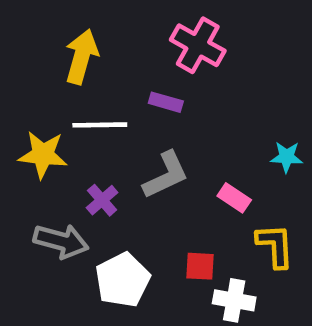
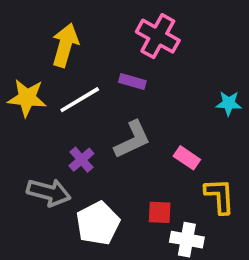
white line: (100, 125) -> (80, 100), turned -30
yellow star: (43, 155) -> (27, 98), moved
cyan star: (287, 157) -> (229, 103), moved

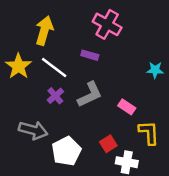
yellow star: (27, 98) -> (18, 66), turned 30
white line: (80, 100) -> (54, 67), turned 68
purple cross: (81, 160) -> (55, 96), moved
red square: (160, 212) -> (108, 144), turned -35

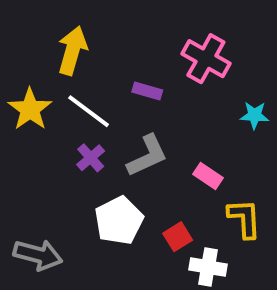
pink cross: (107, 24) -> (206, 59), moved
gray arrow: (33, 130) -> (38, 255), moved
white pentagon: (66, 151) -> (119, 220), moved

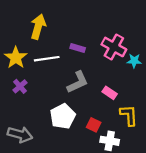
pink cross: (206, 59) -> (114, 47), moved
white line: (89, 111) -> (47, 59), turned -45
purple cross: (91, 158) -> (20, 86), moved
red square: (178, 237) -> (94, 125), turned -32

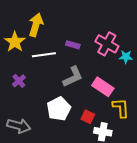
yellow star: (16, 58) -> (15, 42), moved
pink rectangle: (110, 93) -> (103, 87), size x1.5

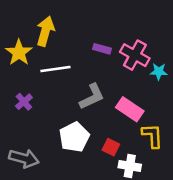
purple rectangle: (73, 45) -> (102, 49), moved

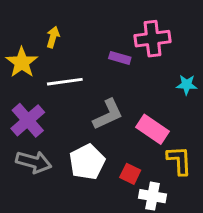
yellow arrow: (45, 31) -> (53, 37), size x0.6
pink cross: (135, 55) -> (152, 39), moved, turned -36
purple cross: (24, 102) -> (28, 120), size x1.6
gray arrow: (24, 158) -> (34, 162), moved

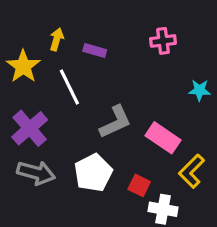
pink cross: (152, 39) -> (163, 41), size x0.7
purple rectangle: (120, 58) -> (95, 50), moved
white line: (65, 82) -> (69, 87), turned 72
yellow L-shape: (179, 160) -> (192, 171), turned -132

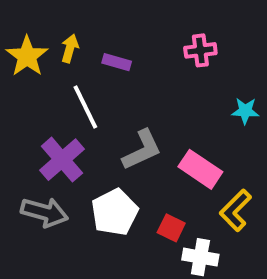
yellow star: (23, 66) -> (27, 56), moved
purple cross: (30, 128) -> (62, 160), moved

